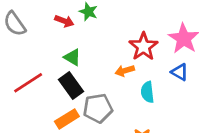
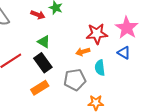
red star: (143, 47) -> (97, 34), turned 30
gray pentagon: (98, 108) -> (75, 80), moved

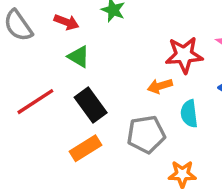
red arrow: (38, 15) -> (67, 22), moved
green triangle: (44, 42) -> (79, 57), moved

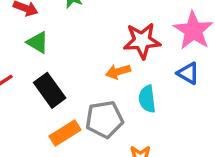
orange rectangle: (86, 148) -> (65, 133), moved

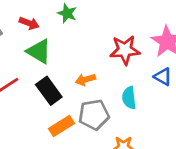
green triangle: (38, 42) -> (39, 51), size x1.4
orange arrow: (118, 72) -> (85, 80), moved

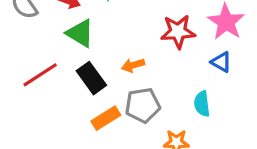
cyan semicircle: (129, 98) -> (202, 104), moved

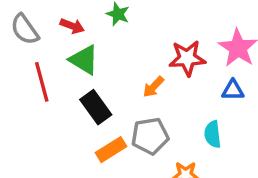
blue triangle: (221, 62) -> (233, 90), turned -30
orange arrow: (133, 65) -> (153, 87), moved, turned -30
red line: (40, 75) -> (42, 82), moved, turned -72

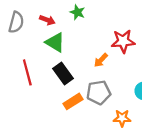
gray semicircle: (25, 29) -> (16, 22), turned -130
red line: (42, 82) -> (27, 72), moved

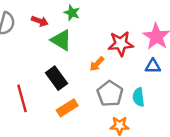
green triangle: (55, 42) -> (61, 40), moved
red line: (27, 72) -> (22, 98), moved
gray pentagon: (99, 93) -> (110, 94), moved, turned -30

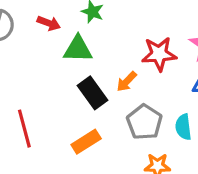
green triangle: (61, 40) -> (78, 49), turned -30
black rectangle: (56, 78) -> (93, 93), moved

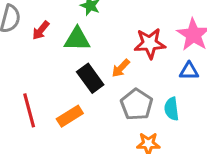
red arrow: (49, 23) -> (41, 30), moved, turned 108
orange rectangle: (86, 142) -> (70, 116), moved

